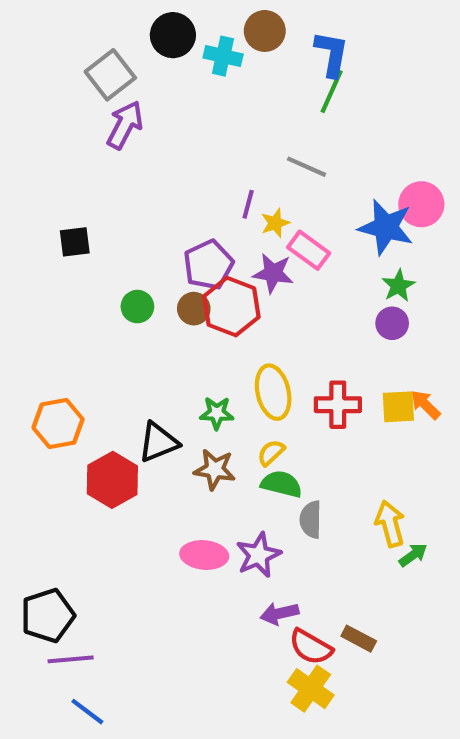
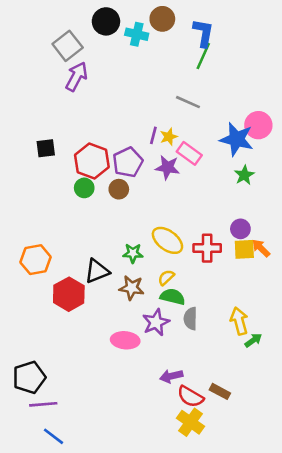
purple line: (248, 204) -> (153, 135), moved
red hexagon: (231, 307) -> (92, 161), moved
purple circle: (392, 323) -> (240, 229), moved
yellow ellipse: (273, 392) -> (167, 240), turned -40
purple star: (258, 555) -> (156, 322), moved

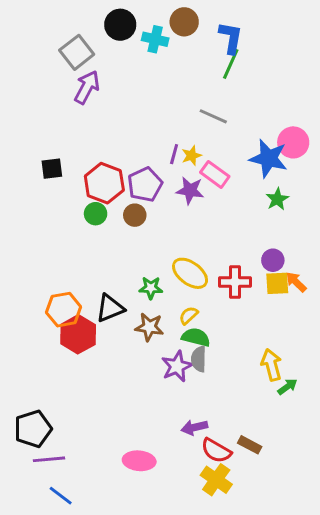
orange hexagon: (36, 260) -> (64, 310), moved
gray semicircle: (190, 319) -> (199, 359), moved
pink ellipse: (125, 340) -> (139, 461), moved

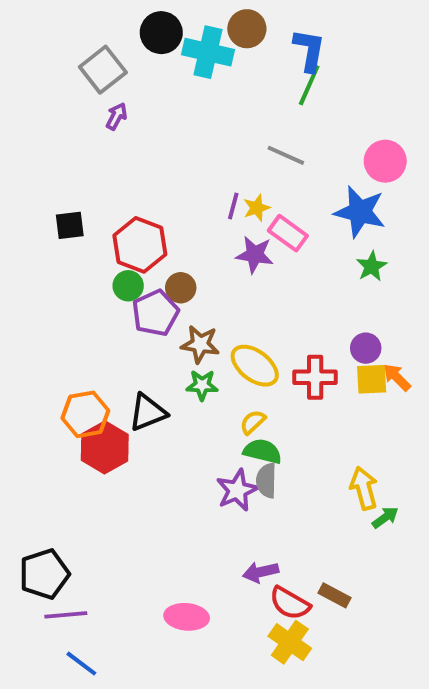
cyan cross: (155, 39) -> (208, 52), size x1.4
purple arrow: (87, 87) -> (116, 116), size x0.6
pink circle: (293, 142) -> (385, 161), moved
purple pentagon: (145, 185) -> (155, 313), moved
brown star: (149, 327) -> (200, 344), moved

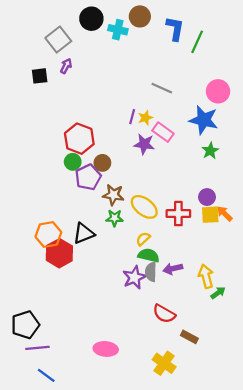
cyan cross: (208, 52) -> (118, 30), size x0.7
green line: (309, 85) -> (197, 42), moved
black square: (70, 225) -> (40, 76), moved
purple arrow: (261, 572) -> (173, 269), moved
red semicircle: (290, 603) -> (164, 314), moved

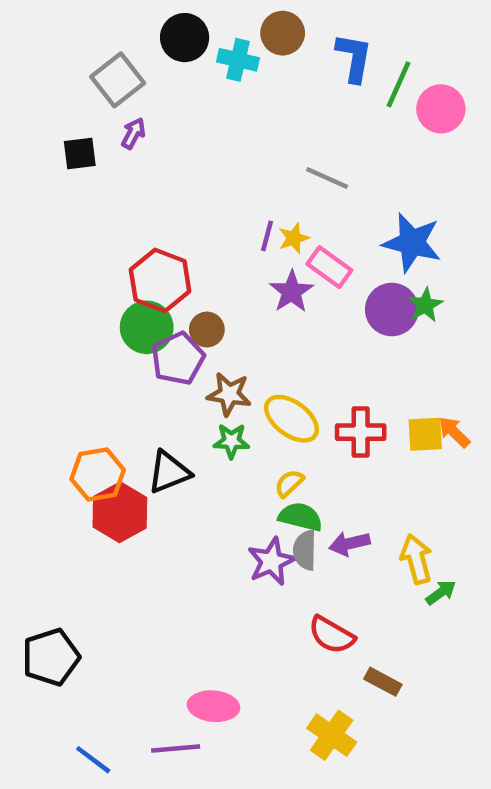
pink circle: (218, 91) -> (441, 109), moved
purple star: (144, 144) -> (292, 292), turned 30
green circle: (73, 162) -> (147, 327), size x1.5
purple circle: (207, 197) -> (392, 309), moved, size x1.5
purple line: (37, 348) -> (176, 749), moved

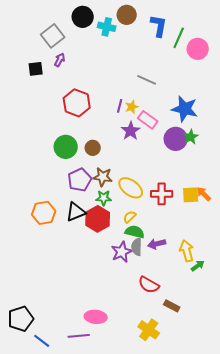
red hexagon: (160, 280) -> (77, 103), moved
purple pentagon: (178, 359) -> (80, 180), moved
red hexagon: (120, 512) -> (98, 219), moved
black pentagon: (51, 657) -> (21, 319), moved

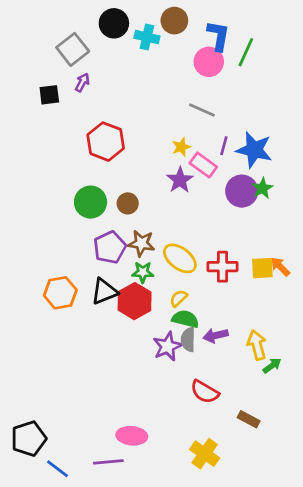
pink circle: (198, 49) -> (209, 62), moved
purple line: (120, 106) -> (224, 146), moved
brown rectangle: (172, 306) -> (249, 419), moved

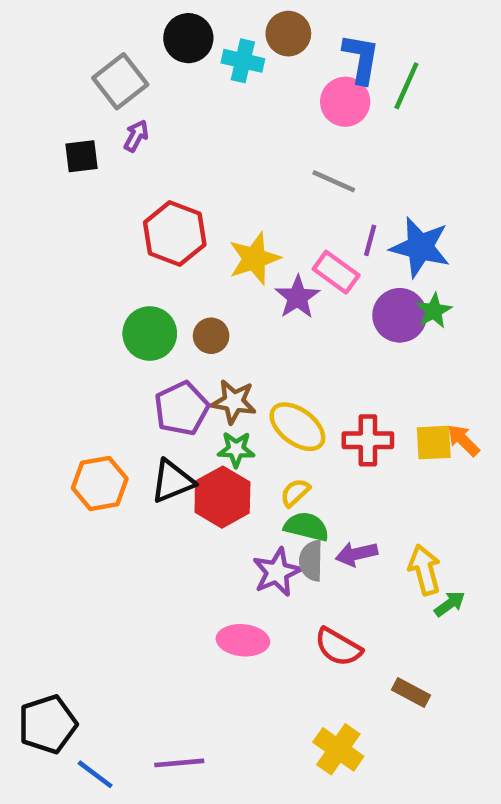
yellow star: (181, 147) -> (254, 259), moved, size x1.6
pink ellipse: (132, 436) -> (243, 640), moved

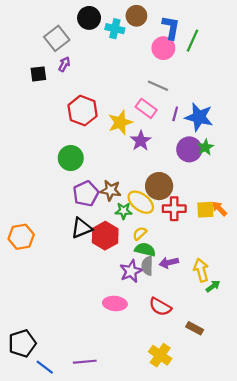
pink rectangle: (336, 272) -> (146, 108), moved
brown circle: (211, 336) -> (159, 186), moved, size x1.6
green star: (236, 449) -> (124, 211), moved
orange hexagon: (100, 483) -> (21, 237), moved

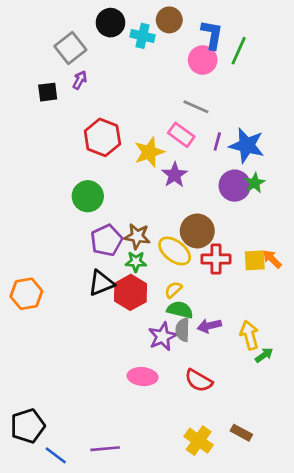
green star: (124, 211) -> (136, 262), moved
brown rectangle: (195, 328) -> (241, 433), moved

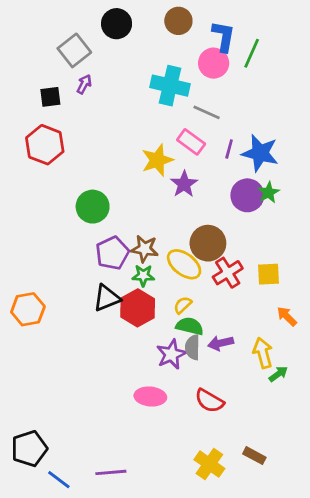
cyan cross: (143, 36) -> (170, 86), moved, size x1.5
red hexagon: (102, 137) -> (45, 145), moved
red cross: (216, 259) -> (228, 273), turned -32
orange arrow: (272, 259) -> (287, 316), moved

